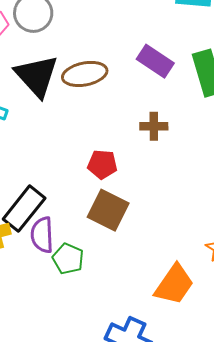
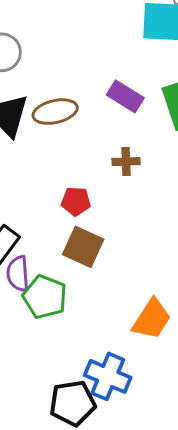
green pentagon: (68, 259) -> (45, 297), size x1.4

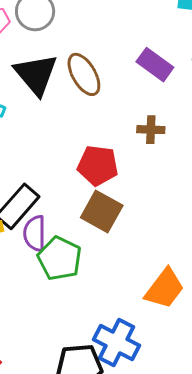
brown ellipse: (55, 112) -> (84, 74), turned 69
red pentagon: (76, 201) -> (98, 165), size x1.4

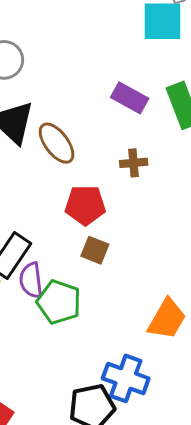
brown ellipse: (84, 74) -> (57, 143), moved
brown square: (102, 211) -> (95, 250), size x0.7

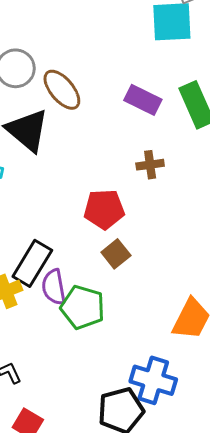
brown ellipse: (57, 143) -> (62, 90), moved
brown square: (95, 250) -> (116, 254), turned 32

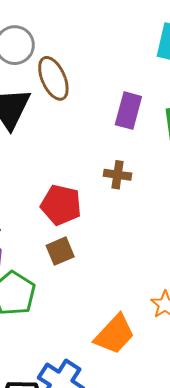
purple rectangle: (143, 100) -> (128, 111), turned 63

